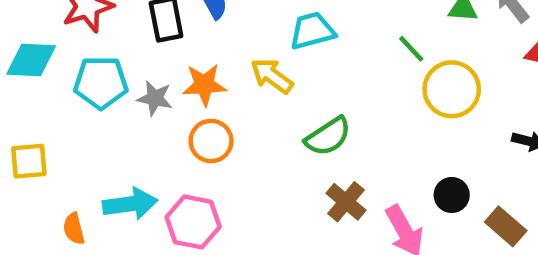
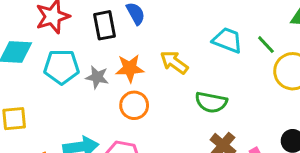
cyan trapezoid: (312, 31) -> (227, 40), moved, turned 36
green semicircle: (328, 136) -> (211, 102), turned 44

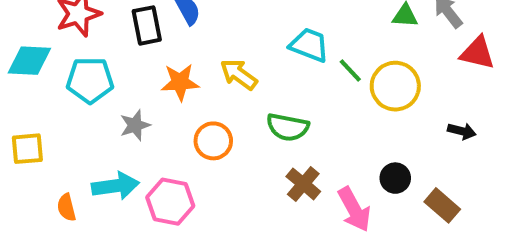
green line: (266, 45) -> (350, 70), moved
gray star: (97, 77) -> (135, 125), moved, turned -30
orange circle: (134, 105) -> (213, 141), moved

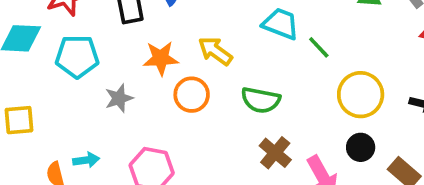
yellow circle: (395, 86) -> (361, 95), moved
orange circle: (213, 141) -> (192, 95), moved
cyan arrow: (115, 186) -> (86, 160), moved, size x0.6

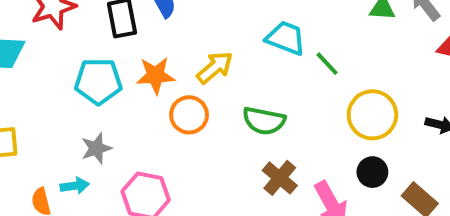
yellow arrow: (215, 51) -> (215, 68), turned 104
cyan pentagon: (77, 56) -> (98, 81), moved
gray star: (119, 98) -> (96, 148), moved

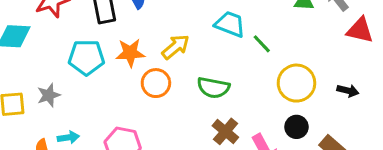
gray star: (96, 148) -> (49, 95), moved

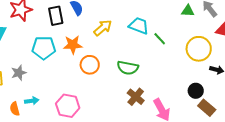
yellow arrow: (176, 47) -> (103, 28), moved
yellow circle: (296, 83) -> (199, 49), moved
black circle: (296, 127) -> (196, 91), moved

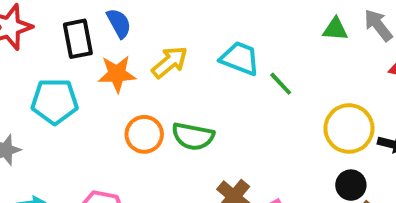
orange star: (73, 45) -> (117, 74), moved
yellow circle: (199, 49) -> (349, 129), moved
green semicircle: (128, 68) -> (193, 136), moved

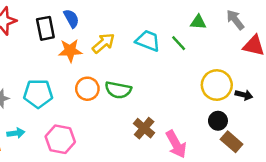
green triangle: (335, 29) -> (198, 22), moved
green line: (281, 84) -> (179, 43), moved
cyan pentagon: (55, 101) -> (38, 94), moved

